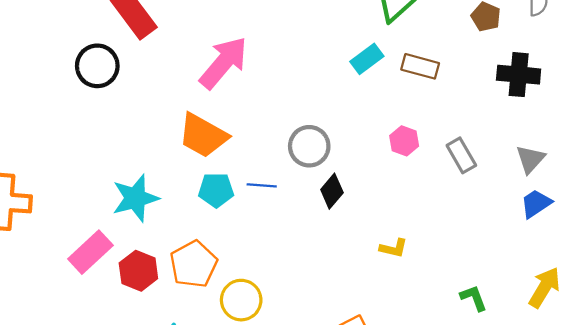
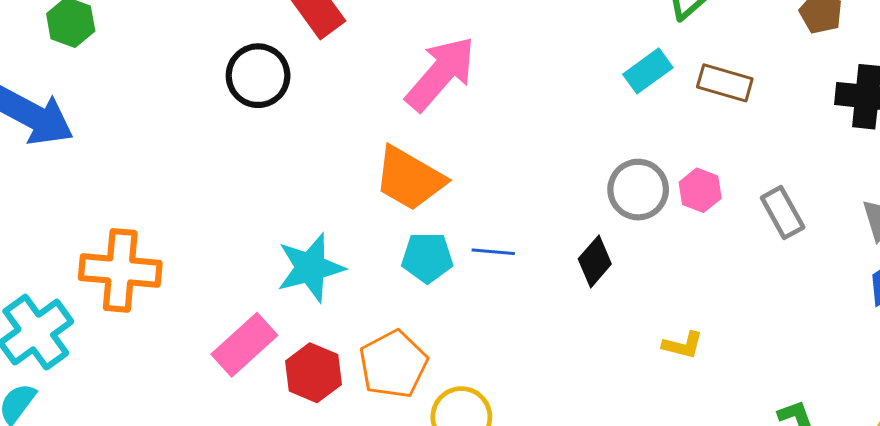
gray circle: (309, 146) -> (638, 190), moved

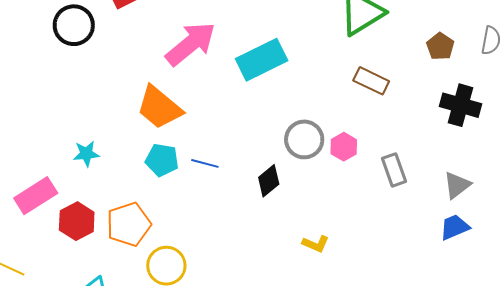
cyan rectangle: (648, 71) -> (262, 60), moved, size x1.6
cyan star: (310, 268) -> (86, 154), size x0.6

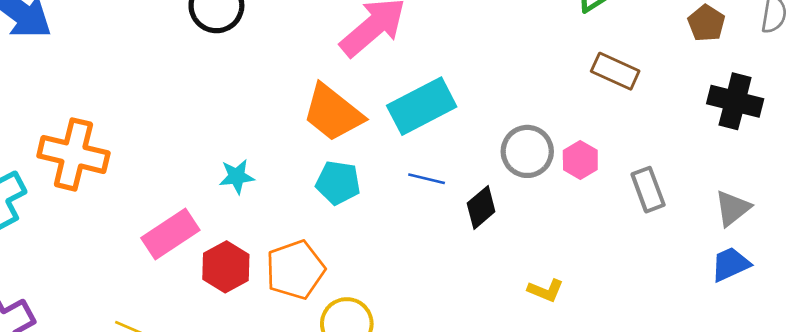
cyan rectangle: (262, 60) -> (422, 106), moved
blue line: (205, 163) -> (427, 179), moved

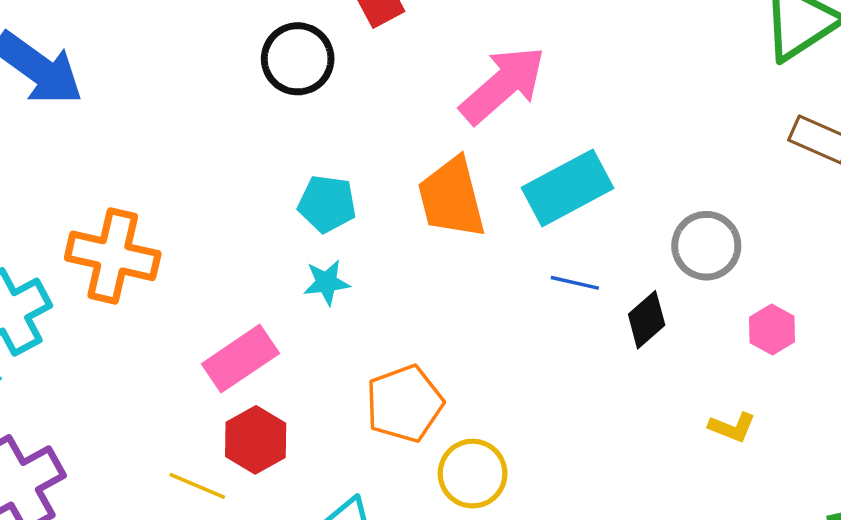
orange trapezoid: (333, 113) -> (452, 198), turned 38
pink hexagon: (580, 160) -> (772, 330), moved
cyan pentagon: (338, 183) -> (327, 204), moved
red hexagon: (226, 267) -> (256, 440), moved

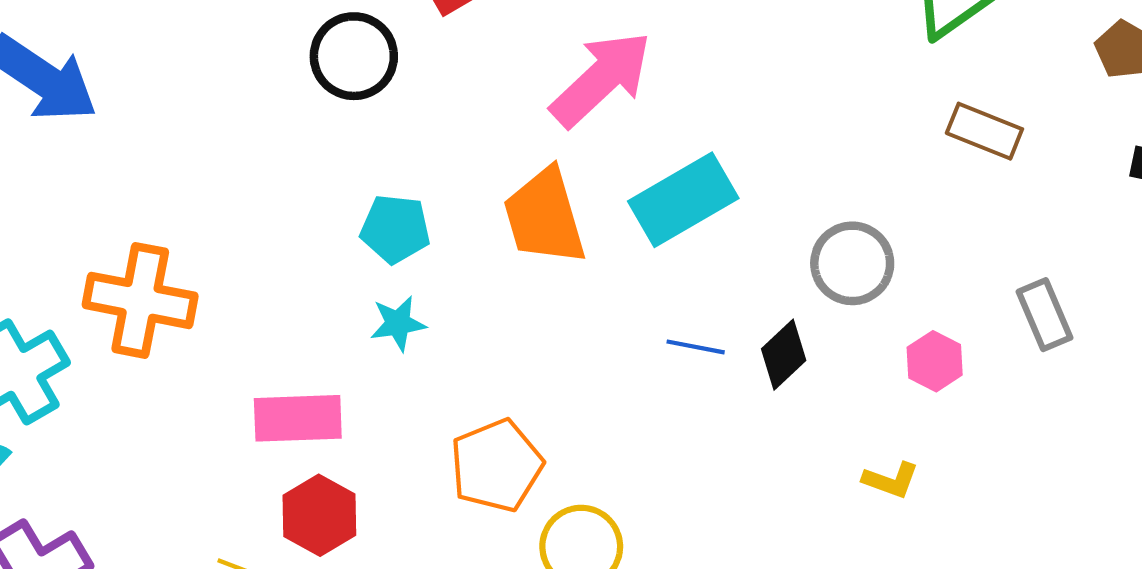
blue line: (575, 283) -> (696, 347), moved
pink rectangle: (240, 359) -> (298, 418), turned 34

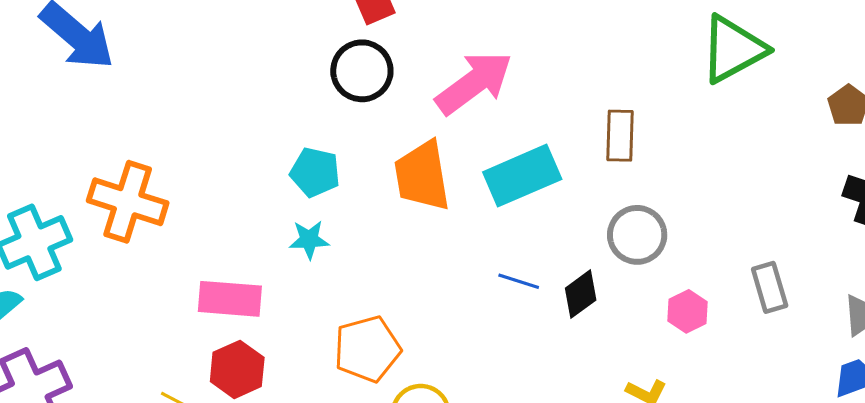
black circle: (354, 56) -> (362, 71), moved
brown rectangle: (984, 131) -> (620, 136), moved, turned 63

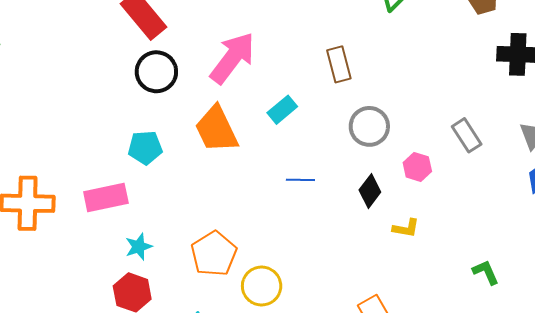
cyan rectangle: (522, 176) -> (282, 110), size x0.6
cyan star: (309, 240) -> (139, 247), moved
black diamond: (581, 294) -> (370, 191), moved
pink rectangle: (230, 299) -> (106, 197), moved

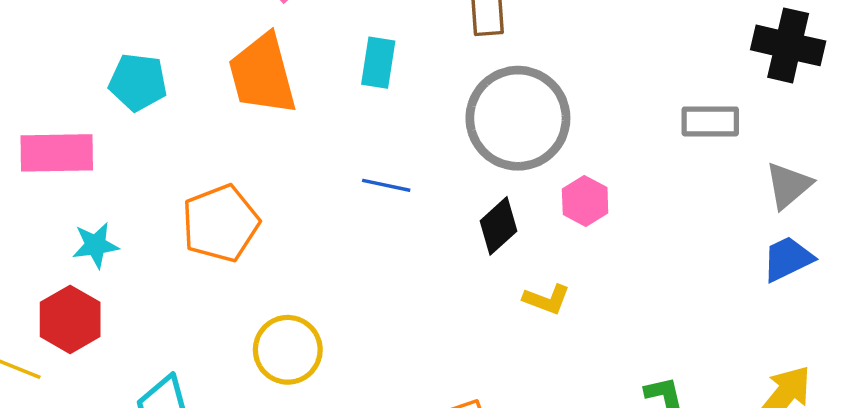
cyan rectangle: (282, 110) -> (378, 63), turned -52
gray circle: (369, 126) -> (518, 118), size x1.5
gray rectangle: (467, 135) -> (710, 121), moved, turned -68
orange pentagon: (214, 254) -> (220, 223), moved

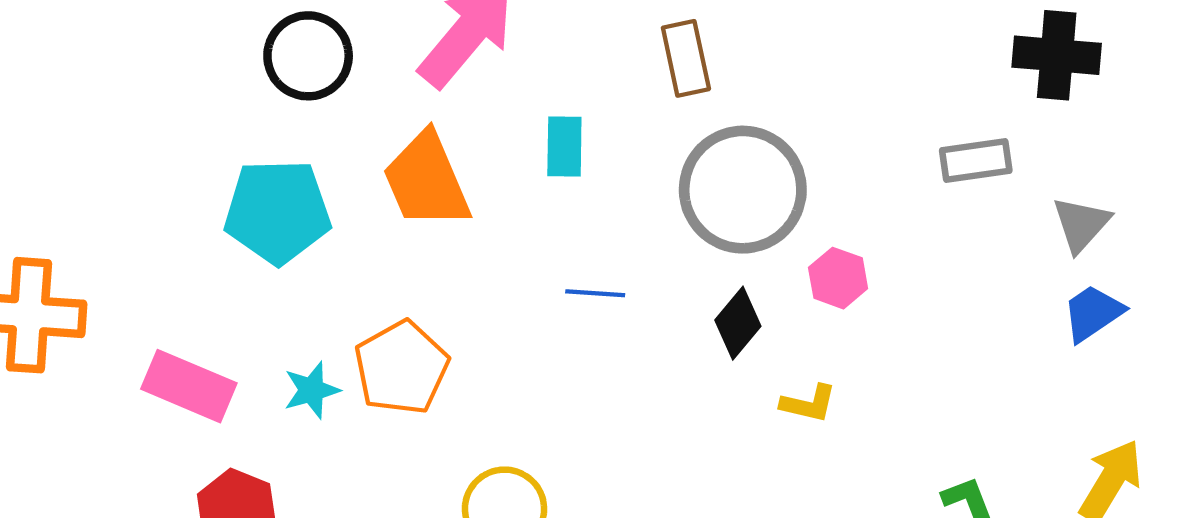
cyan pentagon: (138, 82) -> (277, 211), size x1.5
pink rectangle: (57, 153) -> (189, 386), moved, turned 32
cyan star: (96, 245) -> (312, 390), moved

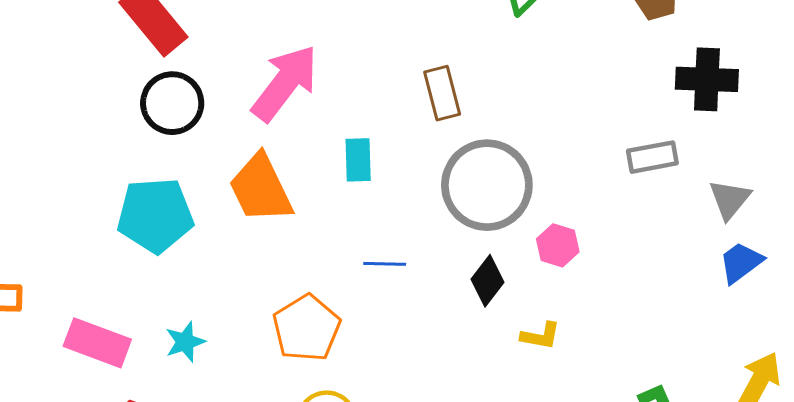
orange pentagon: (401, 368) -> (306, 328), moved

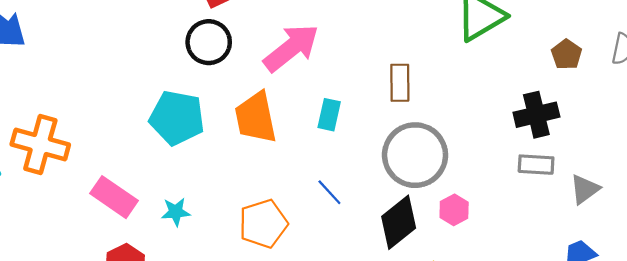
black cross: (707, 79) -> (536, 115), moved, turned -30
gray triangle: (730, 199) -> (585, 189), moved
blue line: (385, 264) -> (329, 192), turned 32
black diamond: (487, 281) -> (399, 222), size x1.5

